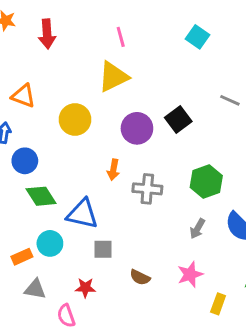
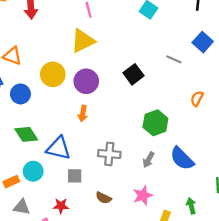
purple circle: (137, 128) -> (86, 81), moved
blue circle: (25, 161) -> (20, 94), moved
gray cross: (147, 189) -> (109, 154), moved

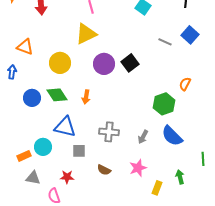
gray line: (174, 59) -> (165, 42), moved
purple circle: (86, 81) -> (104, 64), moved
blue circle: (20, 94) -> (32, 98), moved
green hexagon: (155, 123) -> (164, 104), moved
green diamond: (26, 134) -> (57, 95), moved

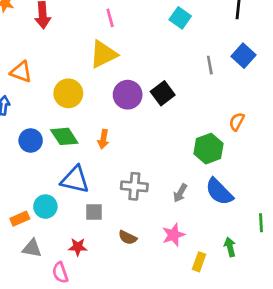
gray line: (165, 42) -> (210, 65), turned 56

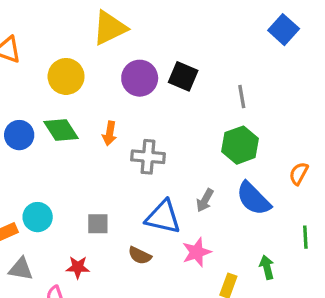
gray line: (210, 65) -> (242, 97), moved
black square: (163, 93) -> (183, 76), turned -30
orange semicircle: (237, 122) -> (299, 174), moved
blue triangle: (75, 180) -> (163, 217), moved
gray cross: (134, 186) -> (148, 157), moved

